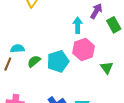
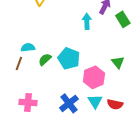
pink hexagon: (84, 50) -> (94, 77), moved
cyan pentagon: (58, 61) -> (69, 58), turned -30

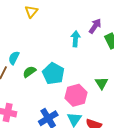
cyan semicircle: (28, 47) -> (14, 58), turned -64

